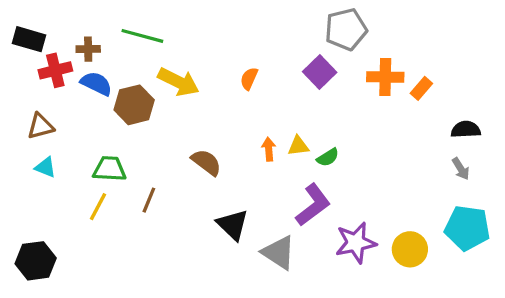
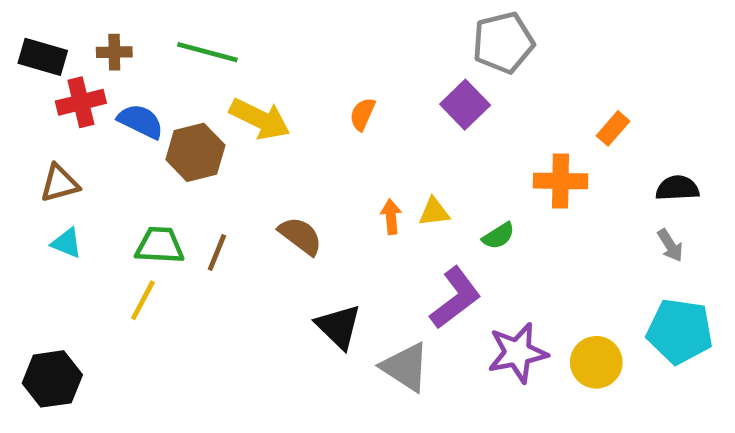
brown cross: (88, 49) -> (114, 52), moved
orange cross: (385, 77) -> (560, 181), moved
green semicircle: (328, 157) -> (498, 236), moved
brown line: (149, 200) -> (217, 253), moved

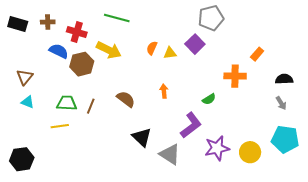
green line: (207, 52) -> (117, 18), moved
red cross: (81, 102) -> (77, 32), moved, turned 30
brown triangle: (59, 183) -> (25, 77), turned -36
yellow triangle: (434, 212) -> (170, 53), moved
yellow line: (143, 300) -> (60, 126), turned 54

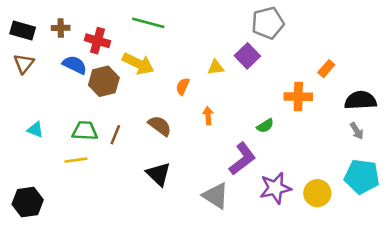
orange semicircle: (152, 48) -> (183, 86), moved
brown triangle: (25, 77) -> (24, 64), moved
black semicircle: (284, 79) -> (361, 100), size x1.4
black triangle: (142, 137) -> (159, 174), moved

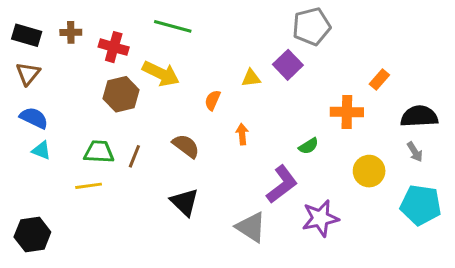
blue semicircle: (75, 65) -> (34, 118), moved
yellow circle: (317, 193) -> (369, 171), moved

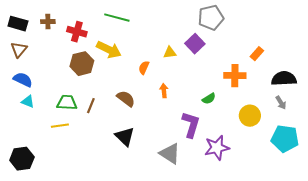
purple L-shape: (282, 184) -> (191, 125), turned -36

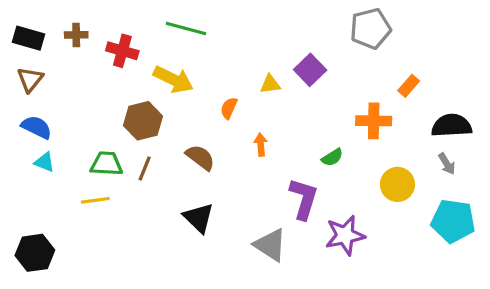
gray pentagon: (211, 18) -> (370, 29), moved
brown hexagon: (82, 64) -> (143, 121), moved

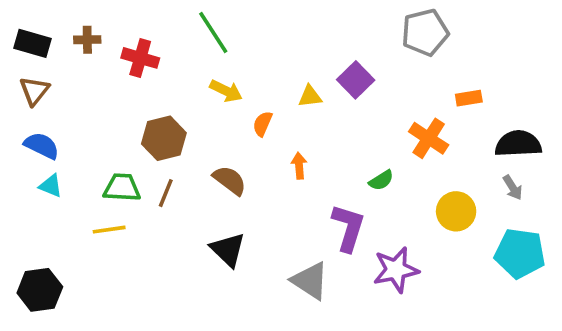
green line: (186, 29) -> (213, 32), turned 42
yellow arrow: (173, 79) -> (226, 91), moved, size x0.7
orange rectangle: (409, 86) -> (469, 98), turned 40
orange cross: (374, 121) -> (429, 138), turned 32

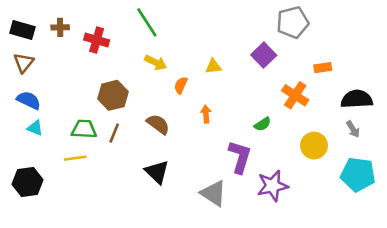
purple square: (356, 80) -> (264, 55), moved
black hexagon: (40, 290) -> (27, 182), moved

